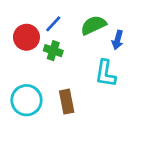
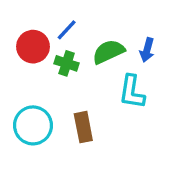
green semicircle: (93, 25) -> (108, 52), moved

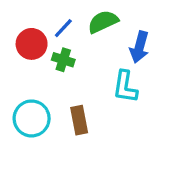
blue arrow: (147, 50) -> (139, 47), size x1.4
green semicircle: (108, 52) -> (103, 22), moved

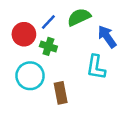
blue arrow: (139, 47) -> (107, 37), turned 130
cyan circle: (32, 118) -> (30, 76), moved

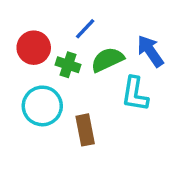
green semicircle: (79, 17) -> (107, 60), moved
blue line: (48, 22) -> (85, 29), moved

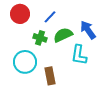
red circle: (34, 48) -> (20, 14), moved

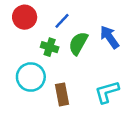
green semicircle: (63, 35) -> (78, 43), turned -36
cyan L-shape: (79, 55) -> (107, 92), moved, turned 65

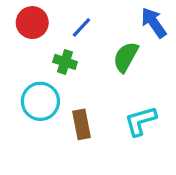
blue arrow: (109, 37) -> (154, 23), moved
green semicircle: (78, 43) -> (126, 57), moved

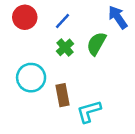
green cross: (65, 62) -> (65, 47), moved, turned 30
cyan L-shape: (141, 121) -> (89, 112), moved

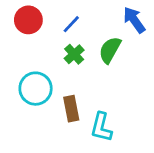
cyan L-shape: (89, 112) -> (101, 127), turned -60

